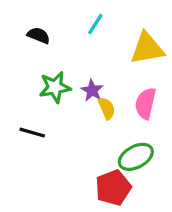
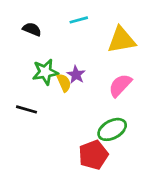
cyan line: (95, 24) -> (79, 20), turned 42
pink semicircle: (146, 103) -> (120, 85), turned 30
yellow semicircle: (107, 108) -> (64, 83), moved

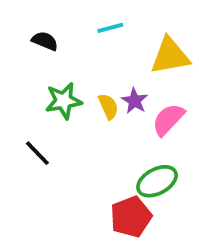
purple star: (76, 75) -> (135, 101), moved
yellow semicircle: (64, 83) -> (108, 106), moved
black line: (27, 109) -> (37, 153), turned 30

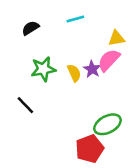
black semicircle: (45, 41) -> (30, 28), turned -54
yellow triangle: (170, 56) -> (116, 38), size x0.6
pink semicircle: (168, 120) -> (109, 60), moved

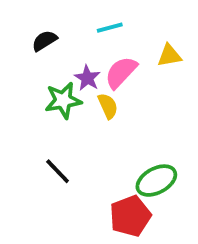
pink semicircle: (109, 60) -> (121, 72), moved
purple star: (92, 69) -> (87, 78), moved
black line: (25, 105) -> (58, 171), moved

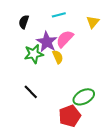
black semicircle: (44, 41) -> (24, 22), turned -40
yellow triangle: (169, 56) -> (93, 22), moved, turned -40
purple star: (87, 78) -> (47, 42), size x1.5

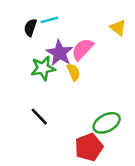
cyan line: (59, 15) -> (49, 20), moved
yellow triangle: (93, 22) -> (118, 28), turned -32

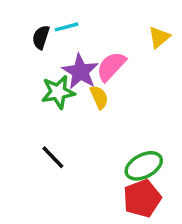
yellow triangle: (118, 28) -> (159, 37), turned 42
red pentagon: (89, 147) -> (142, 198), moved

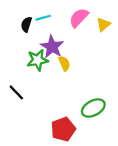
pink semicircle: (111, 66) -> (79, 18), moved
black line: (53, 157) -> (16, 92), moved
red pentagon: (142, 198) -> (63, 129), moved

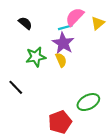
cyan line: (43, 18) -> (65, 27), moved
black semicircle: (26, 24) -> (25, 23), turned 112
purple star: (52, 47) -> (63, 43), moved

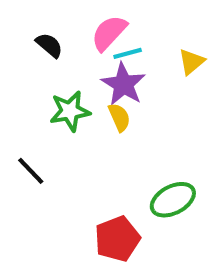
pink semicircle: (75, 17) -> (109, 33), moved
yellow triangle: (98, 23) -> (191, 62), moved

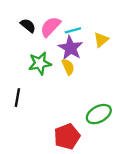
pink semicircle: (109, 33) -> (50, 27), moved
yellow triangle: (191, 62) -> (101, 40), moved
black line: (31, 171) -> (17, 98), turned 54

